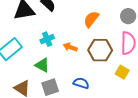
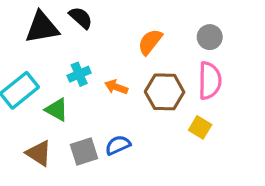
green triangle: (42, 65) -> (57, 110), moved
blue semicircle: (81, 83) -> (118, 145), moved, turned -42

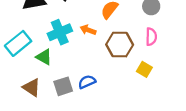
cyan cross: (79, 74) -> (60, 32), size x1.5
pink semicircle: (210, 81) -> (151, 37), size x0.7
orange arrow: (116, 87) -> (88, 30), moved

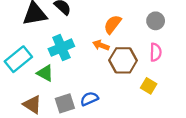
orange arrow: (88, 30) -> (101, 45), moved

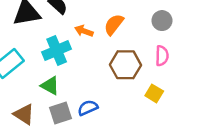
orange arrow: (101, 45) -> (84, 31), moved
green triangle: (45, 73) -> (50, 86), moved

